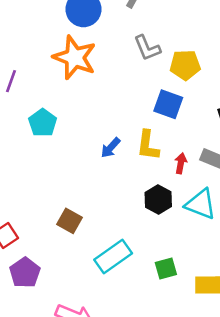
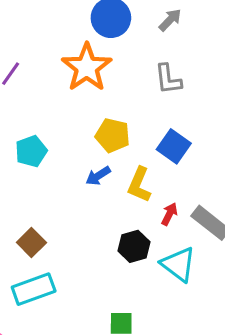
yellow pentagon: (185, 65) -> (113, 135), moved
cyan pentagon: (43, 123) -> (31, 151), moved
cyan rectangle: (113, 256) -> (34, 289), moved

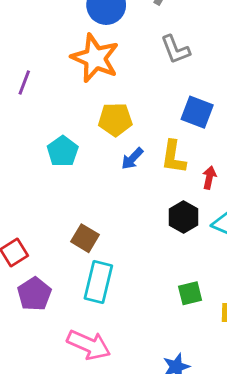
yellow pentagon: (113, 135) -> (115, 120), moved
cyan rectangle: (34, 289) -> (98, 282), turned -42

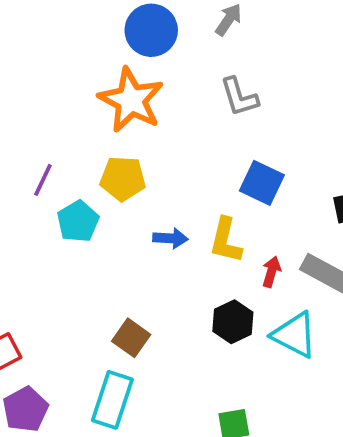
purple line: (24, 82) -> (43, 180), moved
yellow pentagon: (115, 120) -> (123, 179), moved
blue arrow: (132, 159) -> (170, 238), turned -135
brown square: (85, 238) -> (131, 338), moved

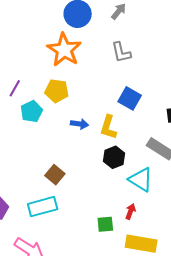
red arrow: (271, 272) -> (130, 211), moved
black hexagon: (233, 322) -> (114, 157), moved
cyan rectangle: (112, 400) -> (43, 207), turned 52

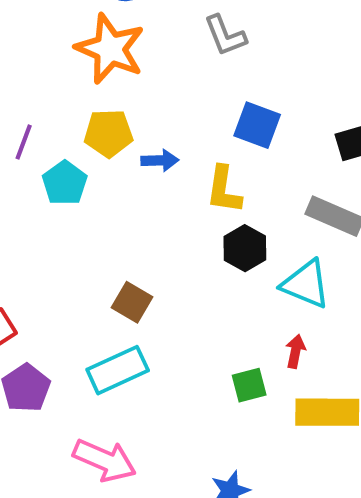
blue arrow: (79, 124) -> (160, 160), moved

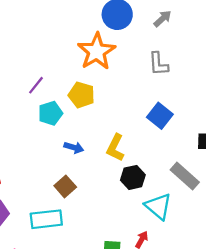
blue arrow: (160, 160) -> (74, 148), moved
yellow L-shape: (224, 190) -> (115, 148), moved

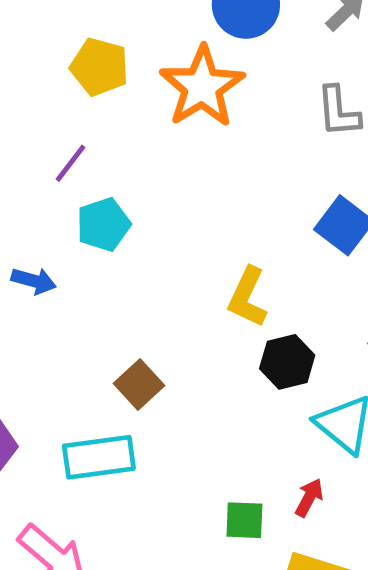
yellow pentagon: (81, 95) -> (99, 67), moved
blue arrow: (74, 148) -> (34, 281), moved

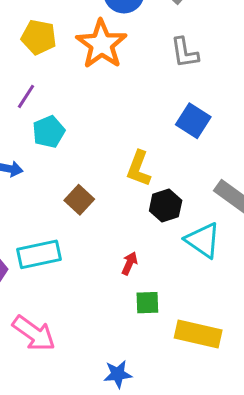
brown square: (139, 384) -> (79, 200), moved
cyan rectangle: (99, 457) -> (39, 254), moved
red arrow: (309, 498) -> (129, 263), moved

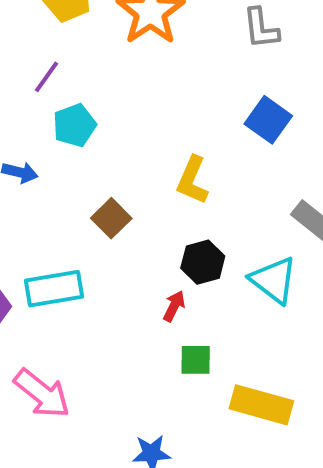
black hexagon: (166, 206) -> (203, 262), moved

